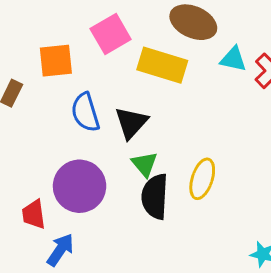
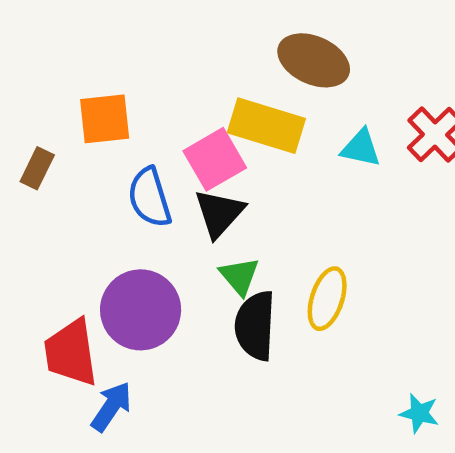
pink square: (111, 34) -> (215, 159), moved
cyan triangle: (233, 59) -> (361, 148), moved
red trapezoid: (34, 214) -> (71, 353), size x1.5

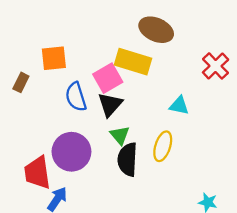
cyan triangle: (361, 148) -> (179, 106), moved

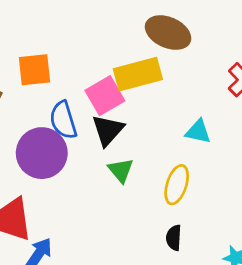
yellow rectangle: (133, 62) -> (138, 74), turned -32
purple circle: (71, 152) -> (42, 153), moved
black semicircle: (128, 159) -> (174, 238), moved, size x0.6

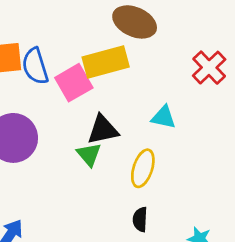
blue semicircle: (63, 120) -> (35, 66), moved
black triangle: (108, 130) -> (103, 130), moved, turned 36

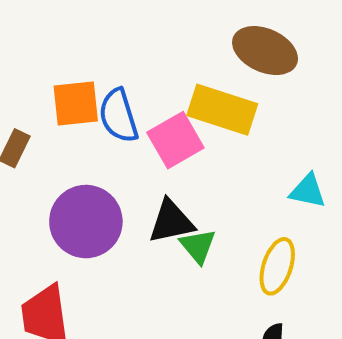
yellow rectangle: (106, 62) -> (222, 110), turned 33
black triangle: (103, 130) -> (171, 222), moved

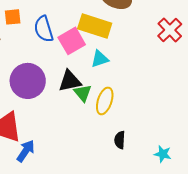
orange square: (76, 103) -> (13, 17), moved, size x0.7
cyan triangle: (308, 191) -> (100, 59), moved, turned -30
yellow ellipse: (277, 266) -> (105, 101), moved

